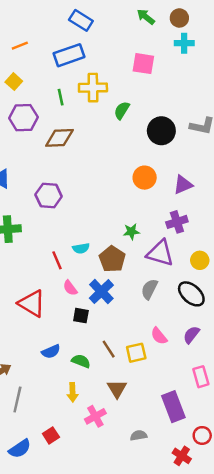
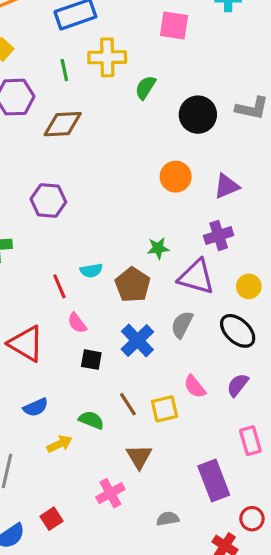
blue cross: (101, 292) -> (137, 340), moved
blue semicircle: (51, 351) -> (36, 407), moved
yellow arrow: (73, 392) -> (59, 444), moved, turned -114

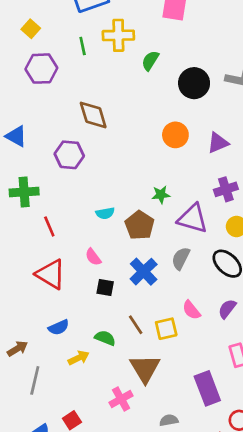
brown diamond: (63, 124) -> (93, 115), moved, turned 76
purple cross: (219, 235) -> (226, 189), moved
red line: (59, 286) -> (49, 226), moved
brown triangle: (139, 457) -> (145, 369), size x1.4

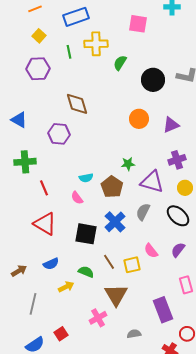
yellow square: (31, 29) -> (39, 36), moved
pink semicircle: (93, 257) -> (77, 198), moved
black square: (105, 288) -> (86, 234), size x1.6
brown arrow: (18, 349) -> (19, 271), moved

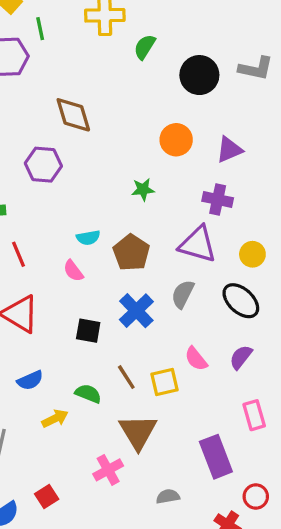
green line: (69, 52) -> (40, 29), moved
purple cross: (177, 160) -> (218, 199), moved, turned 30
green star: (128, 164) -> (143, 190), moved
black square: (86, 234) -> (88, 331), size x0.7

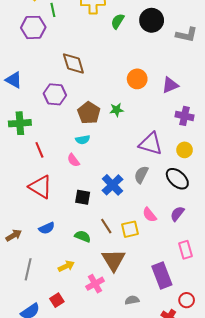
black circle: (199, 75) -> (152, 20), moved
purple cross: (218, 199) -> (185, 116), moved
brown pentagon: (131, 253) -> (89, 113), moved
yellow arrow: (55, 419) -> (66, 266), moved

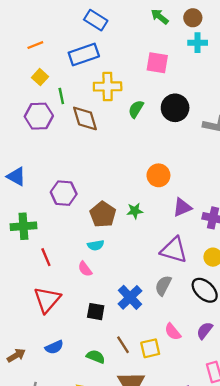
brown diamond: (73, 63) -> (85, 118), moved
purple triangle: (170, 85) -> (182, 207), moved
red triangle: (40, 187) -> (47, 300), turned 40

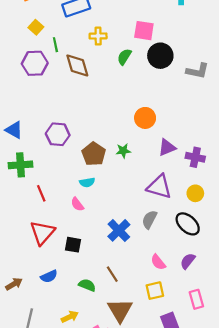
pink square: (157, 63) -> (144, 31), moved
yellow cross: (108, 86) -> (98, 36), size x0.7
blue triangle: (16, 177) -> (14, 130), moved
black square: (96, 312) -> (73, 245), moved
yellow square: (150, 348) -> (155, 291), moved

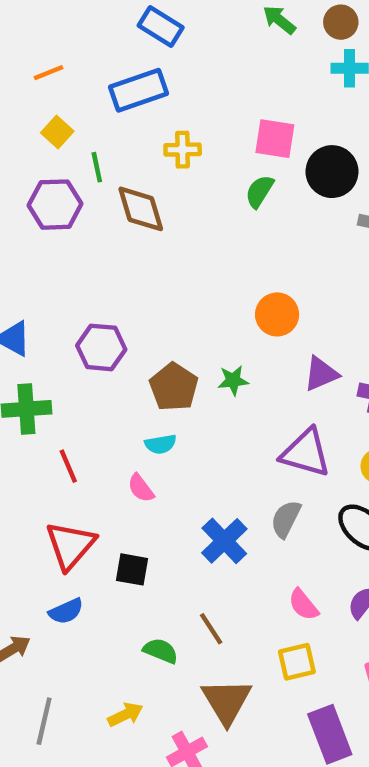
black circle: (160, 56) -> (332, 172), moved
green semicircle: (124, 57) -> (259, 191), moved
blue semicircle: (49, 276) -> (66, 611), moved

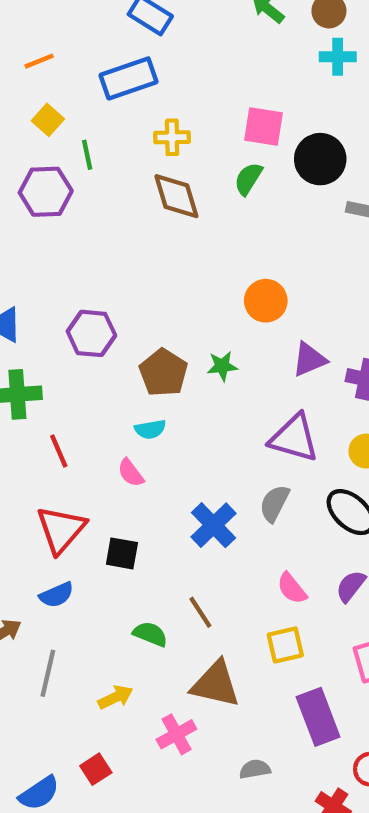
brown diamond: (141, 209) -> (176, 196), moved
brown triangle: (227, 701) -> (216, 684), turned -46
gray line: (44, 721) -> (48, 673), moved

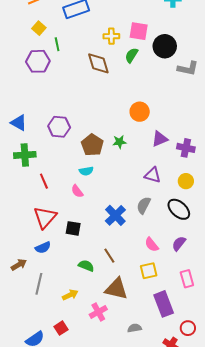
yellow cross: (172, 137) -> (111, 36), moved
purple triangle: (294, 438) -> (153, 175), size x0.7

